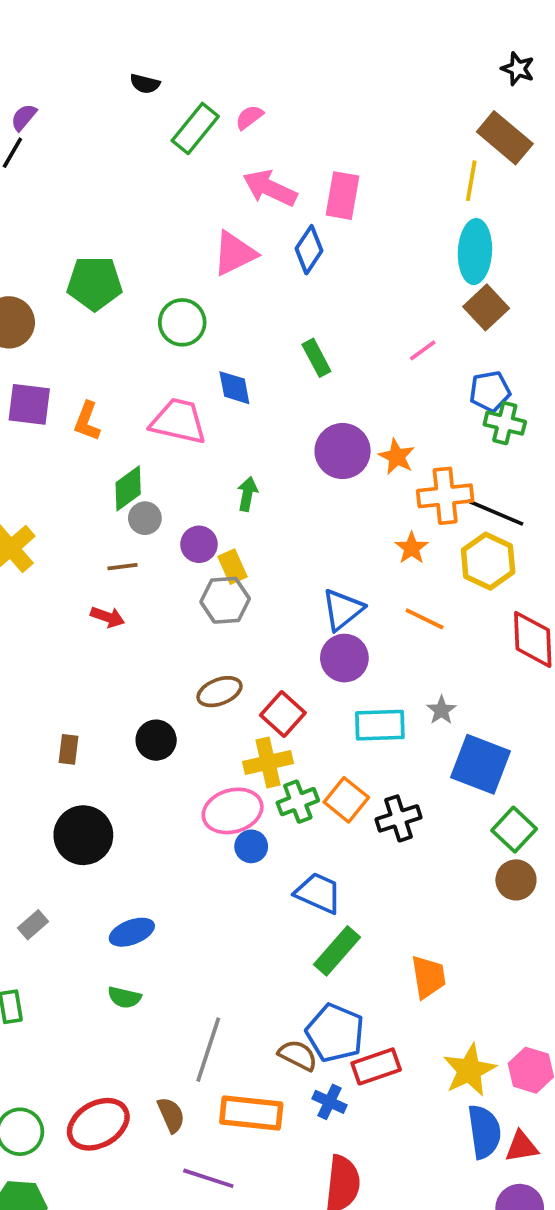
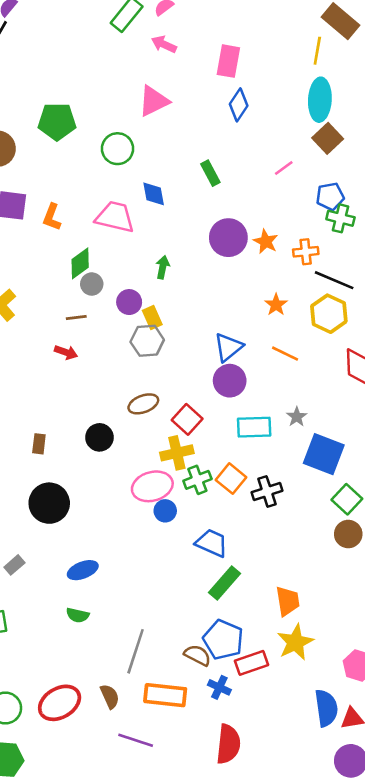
pink arrow: (270, 188) -> (164, 44), moved, size x0.7
blue diamond: (309, 250) -> (239, 105), moved
orange cross: (445, 496) -> (306, 252), moved, size x0.7
yellow star: (469, 1070) -> (295, 642), moved

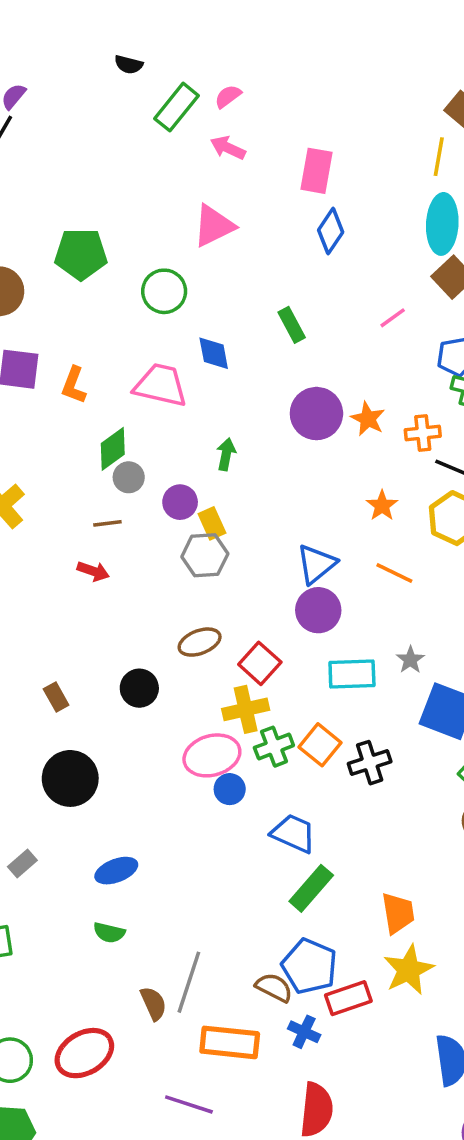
brown rectangle: (39, 444) -> (56, 697), turned -36
brown semicircle: (110, 696) -> (153, 1003), moved

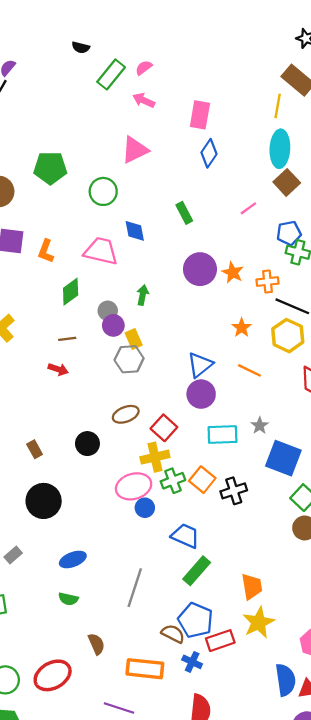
gray circle: (129, 477) -> (108, 311), moved
gray line: (189, 982) -> (135, 588), moved

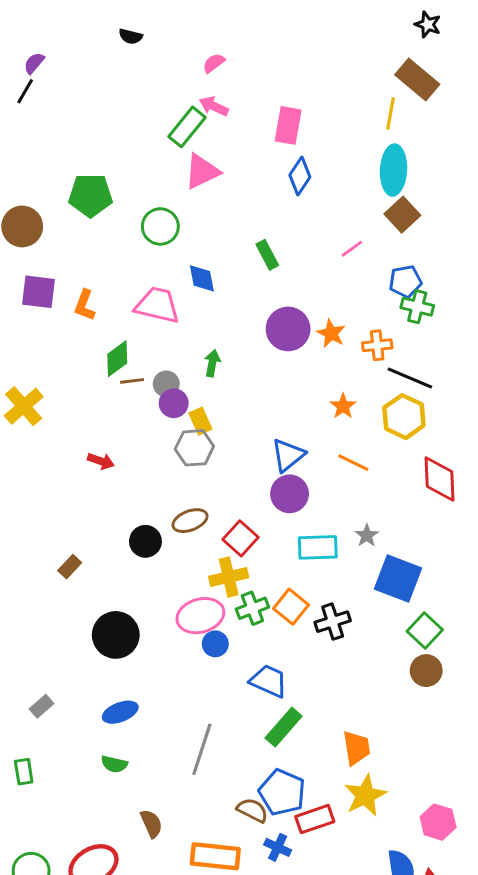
green rectangle: (111, 74) -> (187, 127), moved
brown line: (67, 339) -> (132, 381), moved
black circle: (87, 444) -> (145, 541), moved
brown rectangle: (35, 449) -> (70, 567), turned 72
black circle: (44, 501) -> (116, 635), moved

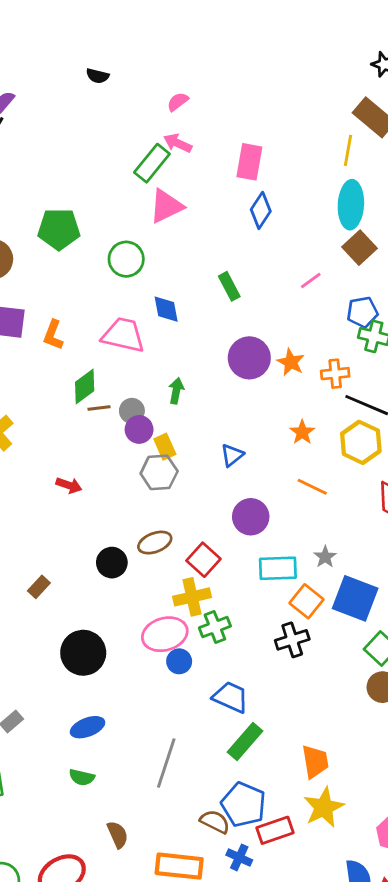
blue triangle: (288, 455) -> (232, 455), moved, size x0.7
orange square: (291, 607) -> (307, 601), moved

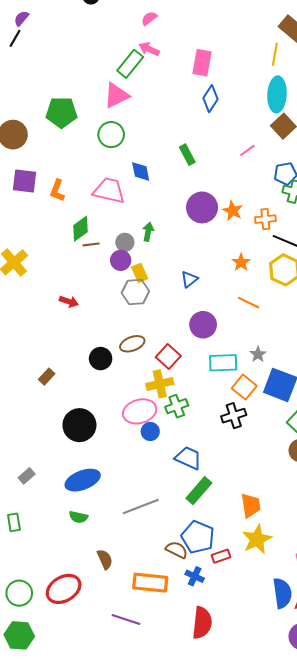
pink triangle: (166, 206) -> (116, 95), moved
gray circle: (132, 411) -> (125, 242), moved
blue ellipse: (88, 727) -> (83, 480), size x1.4
gray line: (166, 763) -> (141, 506), turned 51
red rectangle: (275, 830) -> (221, 556), size x0.7

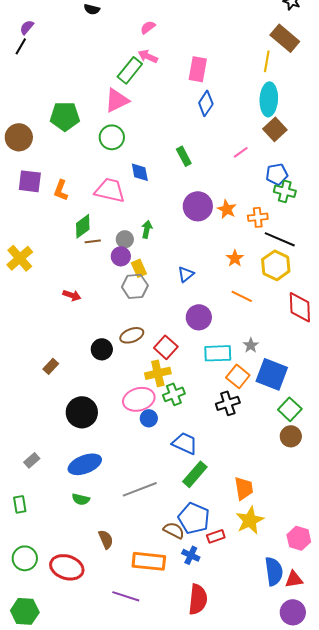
red ellipse: (64, 589) -> (67, 567), turned 48
green circle: (19, 593) -> (25, 558), moved

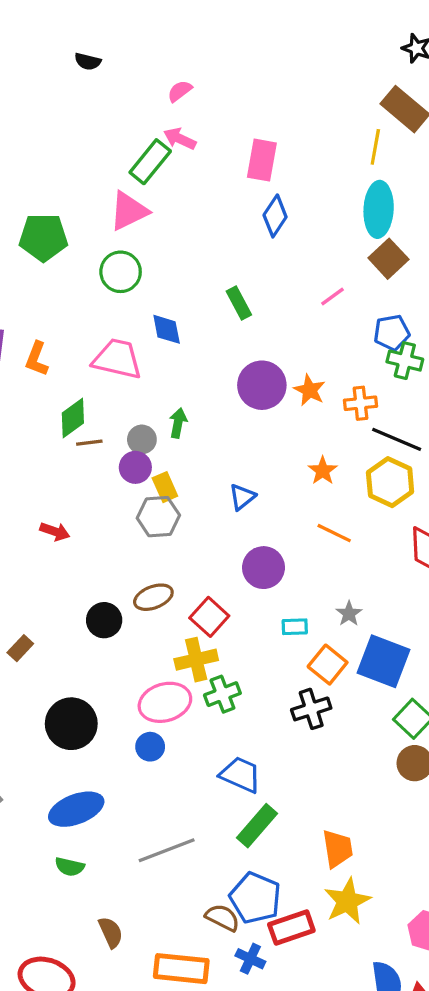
cyan rectangle: (218, 353) -> (295, 627), size x0.6
blue circle: (149, 418) -> (150, 747), moved
red rectangle: (216, 536) -> (291, 927), size x1.5

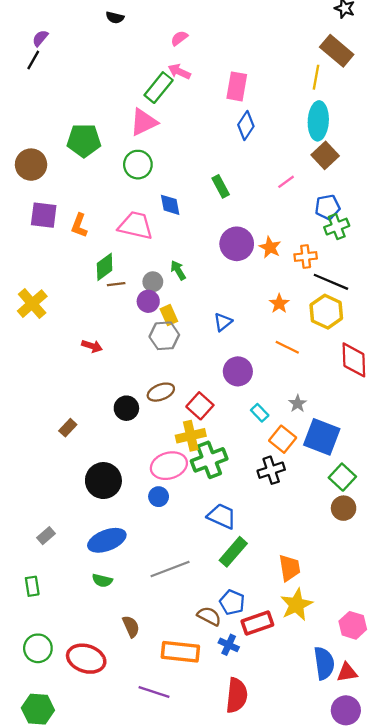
green cross: (405, 361) -> (337, 227), turned -35
green arrow: (178, 423) -> (178, 270), turned -42
cyan rectangle: (295, 627) -> (260, 413), turned 48
green cross: (222, 694) -> (209, 460), size x1.4
blue pentagon: (255, 898) -> (232, 602), size x0.7

